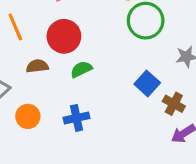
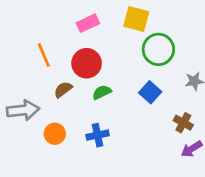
brown semicircle: (37, 66) -> (63, 89), turned -30
blue square: (147, 83) -> (150, 92), moved

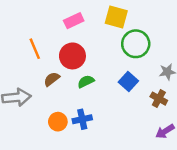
brown cross: (183, 123) -> (159, 99), moved
orange circle: (55, 134) -> (58, 122), moved

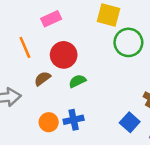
pink rectangle: (74, 21) -> (51, 19), moved
blue square: (128, 82) -> (130, 122), moved

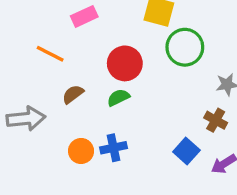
orange line: (25, 47) -> (50, 54), turned -40
red circle: (64, 55) -> (125, 63), moved

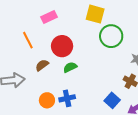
orange line: (50, 54) -> (28, 40), turned 36
red circle: (125, 63) -> (62, 46), moved

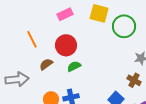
pink rectangle: (49, 17) -> (65, 14), moved
green circle: (111, 36) -> (124, 26), moved

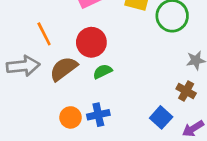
brown semicircle: (46, 64) -> (64, 69), size x1.5
gray arrow: (17, 79) -> (23, 66), moved

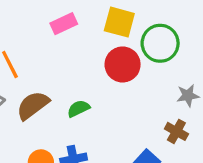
red circle: (91, 42) -> (123, 64), moved

